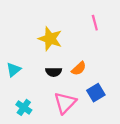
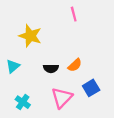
pink line: (95, 23) -> (74, 14), moved
yellow star: (50, 39) -> (30, 36), moved

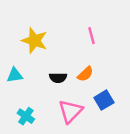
pink line: (74, 14) -> (92, 36), moved
cyan triangle: (13, 66) -> (15, 75), turned 32

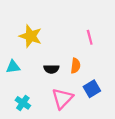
pink line: (92, 36) -> (90, 37), moved
orange semicircle: (85, 74) -> (75, 66), turned -40

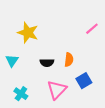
pink line: (90, 37) -> (92, 29), moved, turned 64
cyan triangle: (13, 67) -> (12, 61), turned -48

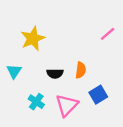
yellow star: (28, 33) -> (33, 39), turned 30
cyan cross: (21, 94) -> (36, 102), moved

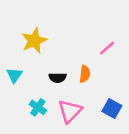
pink line: (108, 34) -> (107, 48), moved
blue square: (98, 95) -> (112, 109), moved, turned -30

